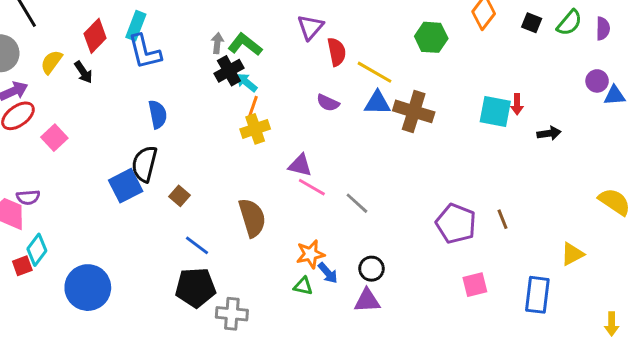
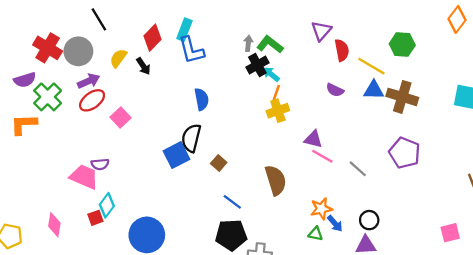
green hexagon: (431, 37) -> (402, 44), moved
purple pentagon: (456, 224) -> (405, 153), moved

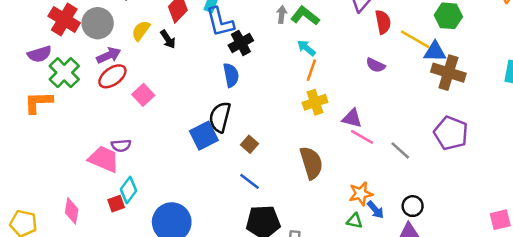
black cross: (257, 65) -> (241, 43), moved
blue triangle: (374, 90) -> (435, 52), moved
yellow cross: (278, 111) -> (315, 102), moved
blue line: (232, 202) -> (250, 181), moved

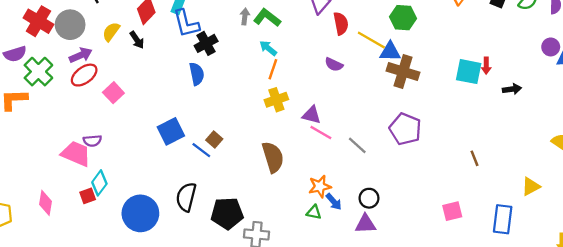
black semicircle: (220, 117) -> (186, 197), moved
blue line: (250, 181) -> (201, 150), moved

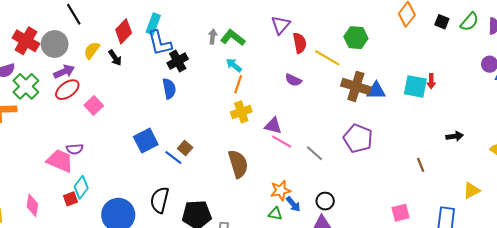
blue triangle: (390, 52) -> (376, 91), moved
black arrow: (512, 89) -> (455, 136), moved

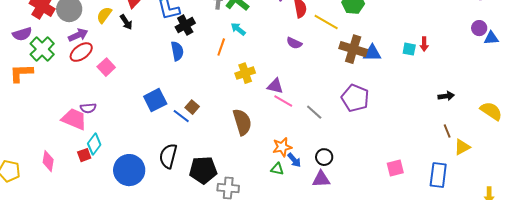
orange line: (238, 84) -> (221, 47), moved
cyan square: (415, 86) -> (409, 49), size x0.6
brown line: (421, 165) -> (447, 131), moved

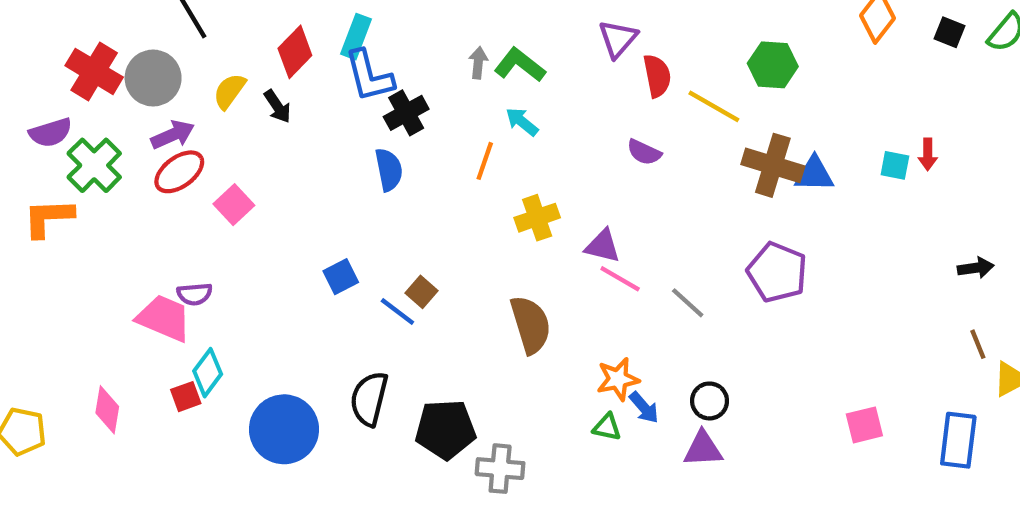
blue square: (155, 100) -> (341, 277), size x0.7

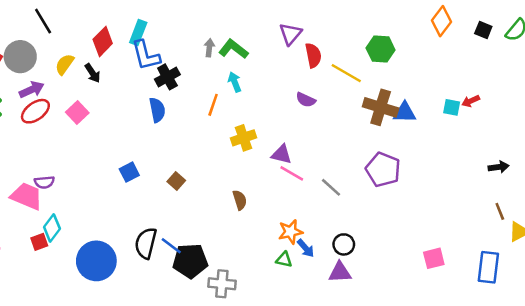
cyan arrow: (522, 122) -> (235, 82), turned 30
red arrow: (928, 154) -> (471, 101), turned 66
pink square: (234, 205) -> (77, 112), moved
blue line: (397, 311) -> (171, 246), moved
brown semicircle: (531, 325) -> (240, 200), size x0.6

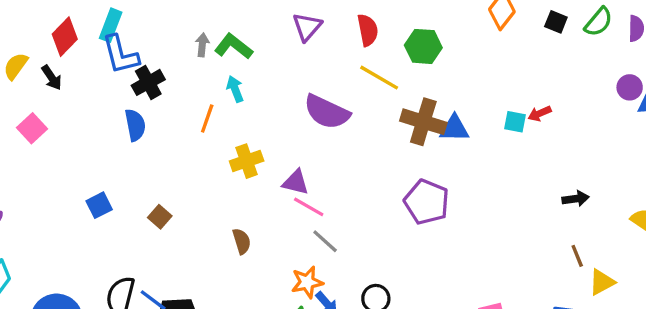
red semicircle: (313, 55) -> (368, 30), moved
purple semicircle: (306, 100) -> (327, 112), size x1.8
gray line: (331, 187) -> (325, 241), moved

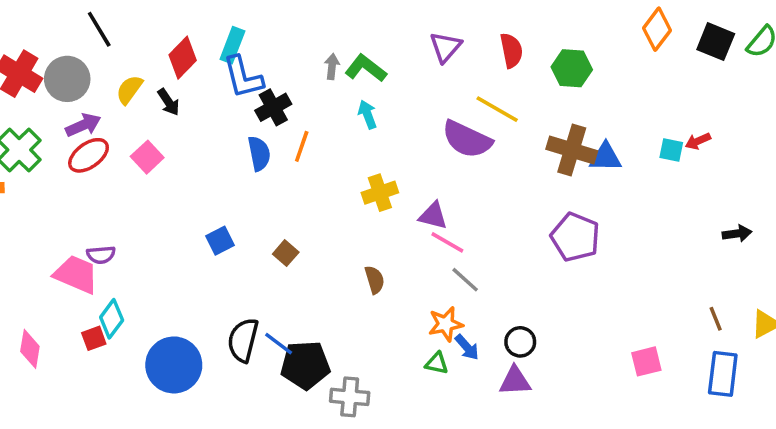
black square: (556, 22) -> (716, 42), size x1.5
yellow line: (379, 78) -> (497, 109), moved
orange line: (207, 118) -> (302, 146), moved
brown line: (577, 256) -> (716, 319), moved

